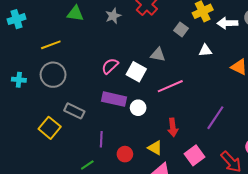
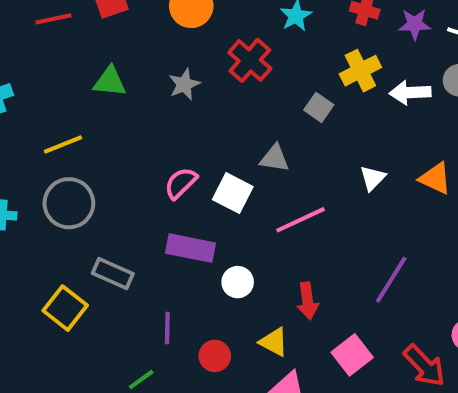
white triangle: (205, 50) -> (373, 178), moved, turned -40
white circle: (138, 108) -> (238, 282), moved

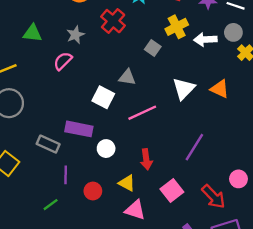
white triangle: (373, 178) -> (184, 89), size x1.5
pink semicircle: (181, 183) -> (63, 61), moved
gray rectangle: (113, 273) -> (48, 144), moved

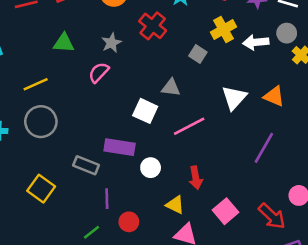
purple line: (194, 147) -> (264, 148), moved
red circle: (93, 191) -> (129, 222), moved

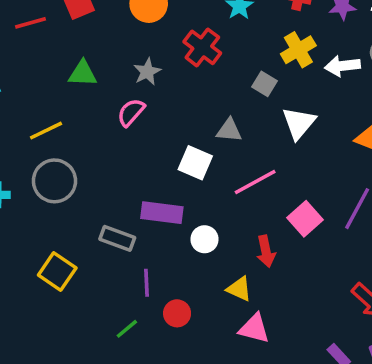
white triangle: (234, 98) -> (299, 123), moved
pink square: (225, 211) -> (305, 219), moved

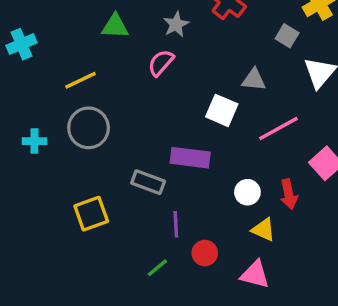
white circle: (205, 239) -> (247, 192), moved
yellow square: (57, 272) -> (91, 214), turned 36
pink triangle: (254, 329) -> (255, 275), moved

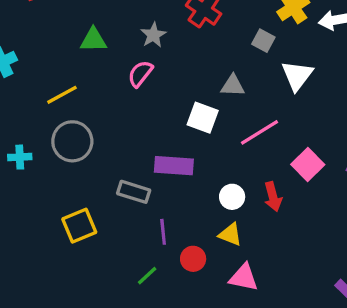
yellow triangle: (263, 230) -> (230, 234), moved

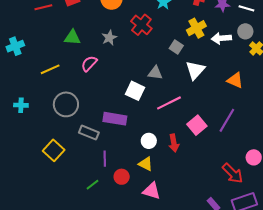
pink semicircle: (140, 74) -> (89, 64), moved
gray circle: (72, 141) -> (66, 104), moved
yellow square: (79, 226) -> (54, 150), turned -30

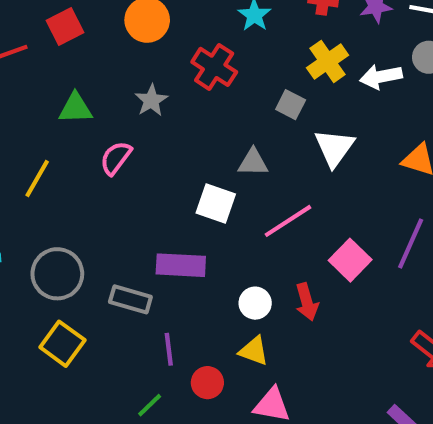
yellow line: (50, 69) -> (37, 178), turned -30
gray circle: (66, 104) -> (57, 274), moved

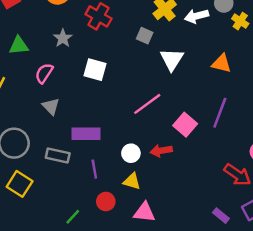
gray triangle: (253, 162) -> (51, 106), moved, turned 48
white square: (216, 204) -> (95, 70), moved
red arrow: (307, 302) -> (161, 151), turned 100
purple line: (169, 349) -> (94, 169), moved

